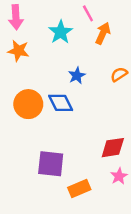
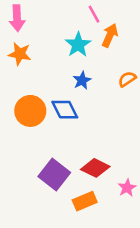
cyan star: (61, 32) -> (78, 45), moved
red diamond: (113, 148) -> (95, 168), moved, turned 35
purple square: (51, 164) -> (54, 175), turned 32

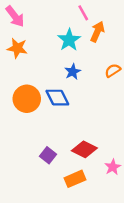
pink arrow: (17, 18) -> (15, 16), turned -35
purple square: (54, 175) -> (48, 155), size x0.6

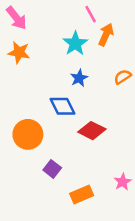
orange circle: (27, 99) -> (28, 134), moved
red diamond: (84, 149) -> (92, 131), moved

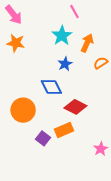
orange arrow: (106, 35) -> (87, 43), moved
orange rectangle: (82, 195) -> (64, 130), moved

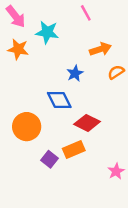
cyan star: (62, 36) -> (47, 32), moved, turned -30
orange arrow: (87, 43) -> (100, 49), turned 48

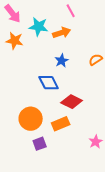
orange arrow: (100, 49) -> (62, 33), moved
orange circle: (27, 127) -> (31, 119), moved
purple square: (50, 159) -> (40, 144), moved, turned 32

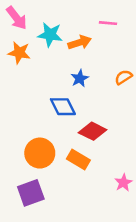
pink line: (71, 11) -> (108, 23), moved, turned -56
orange rectangle: (61, 124) -> (78, 159), turned 54
purple square: (40, 144) -> (31, 193), moved, size x1.5

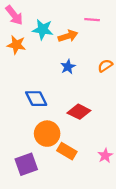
blue diamond: (63, 107) -> (36, 99), moved
orange circle: (40, 153) -> (47, 134), moved
orange rectangle: (78, 159) -> (67, 151), moved

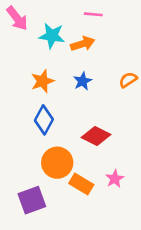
pink line: (92, 20) -> (93, 14), moved
orange star: (16, 45) -> (43, 81), moved, turned -30
blue diamond: (36, 99) -> (44, 120), turned 55
pink star: (105, 155) -> (115, 179), moved

